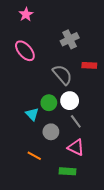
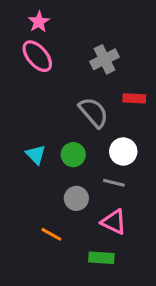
pink ellipse: (25, 51) -> (37, 56), moved
white circle: (70, 101) -> (123, 151), moved
cyan triangle: (32, 114) -> (36, 155), moved
gray line: (76, 121) -> (114, 183), turned -40

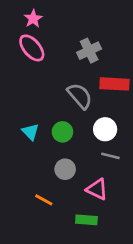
red rectangle: (134, 98) -> (114, 84), size x1.5
gray line: (114, 183) -> (110, 156), moved

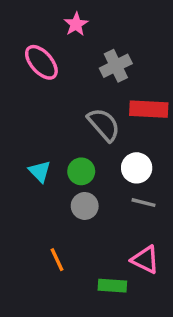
pink star: (33, 19) -> (76, 24), moved
gray circle: (65, 169) -> (85, 206), moved
pink triangle: (97, 189) -> (145, 260), moved
orange line: (44, 200) -> (57, 260), turned 36

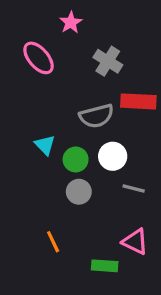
gray cross: (116, 66) -> (108, 61), turned -32
gray semicircle: (104, 125) -> (97, 116), turned 116
white circle: (137, 168) -> (113, 156), moved
cyan triangle: (40, 171) -> (45, 145), moved

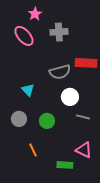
pink star: (71, 22) -> (35, 14), moved
gray cross: (108, 61) -> (59, 32), moved, turned -36
green circle: (76, 159) -> (47, 121), moved
gray circle: (79, 192) -> (19, 119), moved

